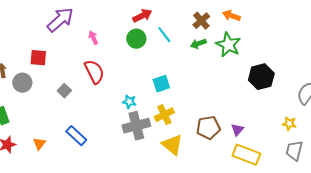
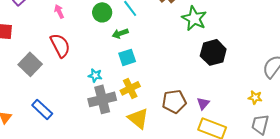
green arrow: (198, 44) -> (120, 33), moved
black hexagon: (261, 77) -> (213, 52), moved
gray square: (64, 91) -> (30, 64), size x1.6

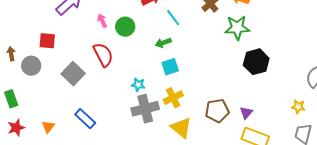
green circle: (102, 12) -> (125, 27), moved
green star: (194, 18) -> (237, 28), turned -30

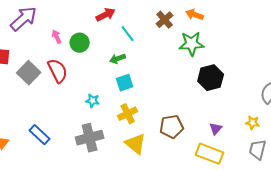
gray square: (73, 74) -> (29, 73), moved
gray cross: (145, 109) -> (90, 138), moved
purple triangle: (246, 113) -> (216, 129), moved

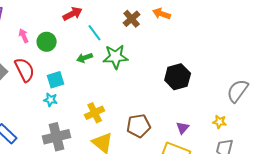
green star: (192, 44) -> (116, 57), moved
cyan square: (125, 83) -> (56, 80), moved
cyan star: (93, 101) -> (51, 100), moved

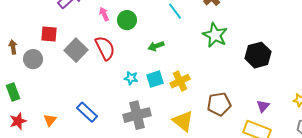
green star: (116, 57) -> (215, 35), moved, turned 30
green arrow: (85, 58) -> (156, 46), moved
cyan square: (56, 80) -> (155, 79), moved
yellow cross: (95, 113) -> (180, 81), moved

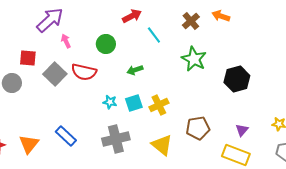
pink arrow: (104, 14) -> (66, 41), moved
red semicircle: (105, 48) -> (84, 72), turned 130
orange triangle: (50, 120) -> (29, 144), size x1.5

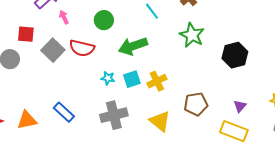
green arrow: (135, 70) -> (133, 46), size x1.8
orange triangle: (29, 144) -> (27, 120), turned 40

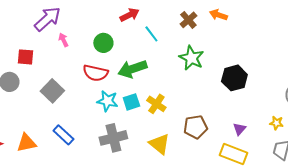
red semicircle: (82, 48) -> (95, 73), moved
gray square: (53, 50) -> (52, 91), moved
cyan star: (108, 78) -> (107, 101), size x1.5
yellow cross: (157, 81) -> (156, 104), turned -30

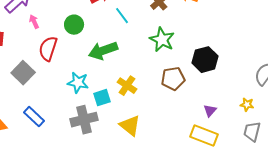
red semicircle: (95, 73) -> (48, 49), moved, turned 95
cyan square: (131, 102) -> (102, 98), moved
brown pentagon: (195, 127) -> (173, 79), moved

